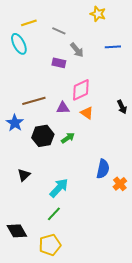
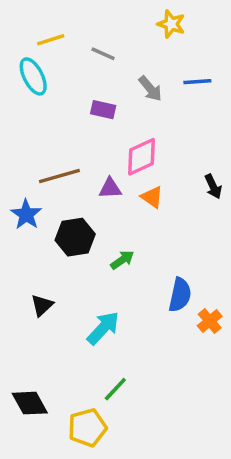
gray arrow: (77, 50) -> (150, 89), moved
green arrow: (68, 138) -> (122, 260), moved
green line: (54, 214) -> (115, 389), moved

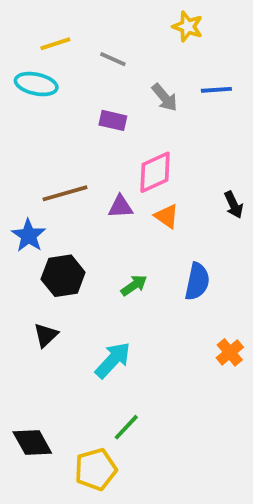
cyan ellipse: (33, 76) -> (36, 84), turned -51
black hexagon: (75, 237) -> (63, 276), moved
blue semicircle: (180, 295) -> (197, 281), moved

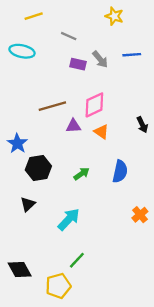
yellow line: (55, 44) -> (34, 16), moved
purple rectangle: (113, 120) -> (78, 64), moved
brown line: (65, 193) -> (52, 106), moved

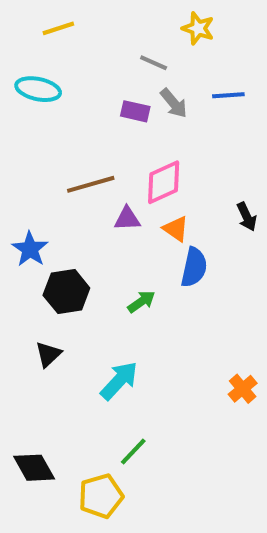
gray line: (69, 36) -> (154, 63), moved
blue semicircle: (120, 171) -> (194, 267), moved
orange cross: (140, 215) -> (243, 389), moved

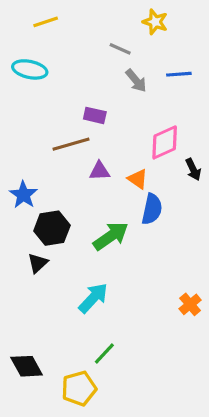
purple rectangle: (135, 111) -> (95, 115), moved
pink diamond: (164, 182) -> (165, 142), moved
green arrow: (141, 302) -> (111, 236), size x1.6
black triangle: (48, 354) -> (38, 263), moved

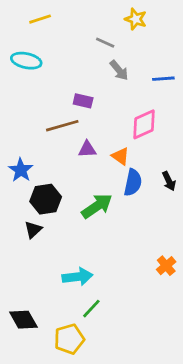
blue line: (179, 74) -> (163, 79), moved
black arrow: (193, 169) -> (169, 181), moved
cyan arrow: (93, 298) -> (77, 277), moved, turned 40

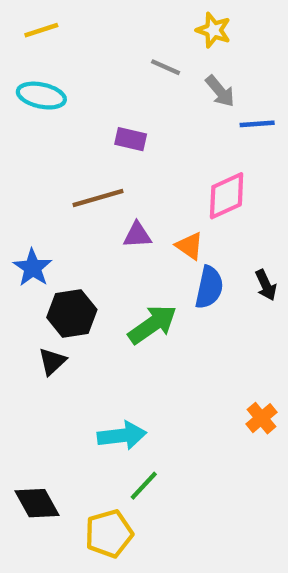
yellow line: (40, 19) -> (41, 30), moved
gray arrow: (119, 70) -> (220, 91), moved
purple rectangle: (83, 101) -> (131, 139), moved

